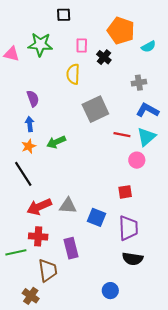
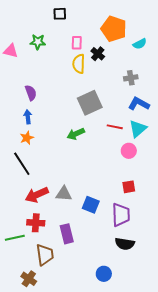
green star: (40, 44) -> (38, 42), size x0.7
yellow semicircle: (73, 74) -> (79, 64), moved
green arrow: (56, 142) -> (76, 134), moved
red square: (125, 192) -> (129, 187), moved

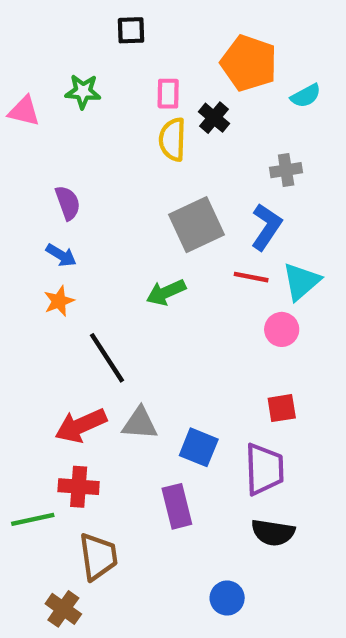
blue L-shape: (139, 104) -> (266, 227), moved, turned 95
blue arrow: (28, 117) -> (61, 255), turned 128
black line: (22, 164) -> (107, 358), moved
purple rectangle: (67, 234) -> (177, 506), moved

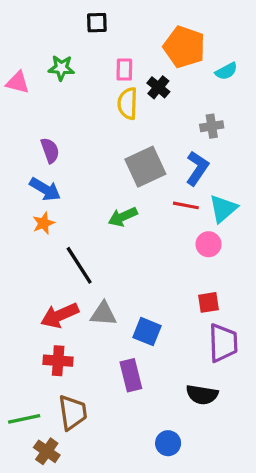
blue arrow: (61, 255) -> (45, 189), size x1.4
purple trapezoid: (264, 469) -> (223, 343), moved
green line: (33, 519) -> (24, 419), moved

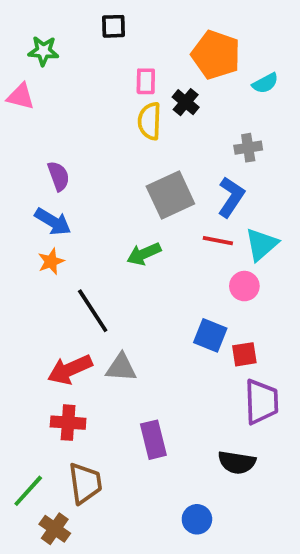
green star: (61, 68) -> (43, 51), moved
blue square: (147, 332) -> (210, 335), moved
green line: (24, 419) -> (28, 491), turned -36

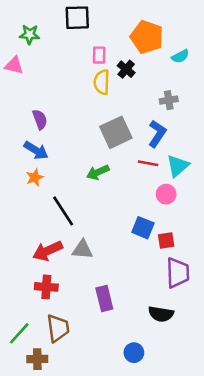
black square: (114, 26) -> (77, 18), size x1.5
brown cross: (55, 529) -> (37, 359), turned -36

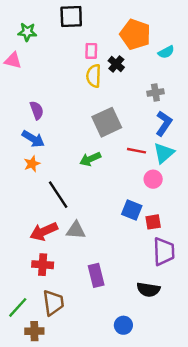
blue L-shape: (157, 134) -> (164, 123), moved

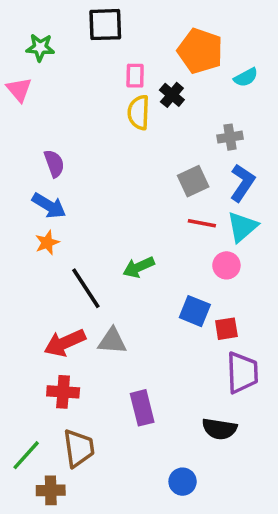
pink triangle: (13, 60) -> (19, 90), turned 36
gray square: (107, 122) -> (193, 181), moved, size x0.7
green arrow: (90, 159) -> (139, 267), moved

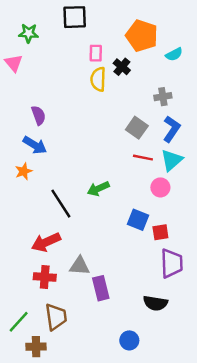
gray square: (193, 181) -> (137, 128), turned -30
orange star: (47, 243) -> (24, 171), moved
gray triangle: (112, 341) -> (80, 266), moved

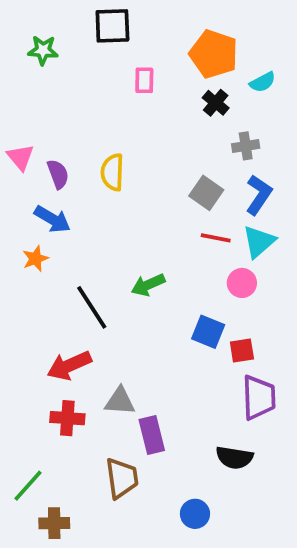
pink triangle: (14, 63) -> (20, 157), moved
black cross: (122, 67) -> (216, 103), moved
yellow semicircle: (98, 79) -> (112, 172), moved
brown trapezoid: (56, 317) -> (122, 478), moved

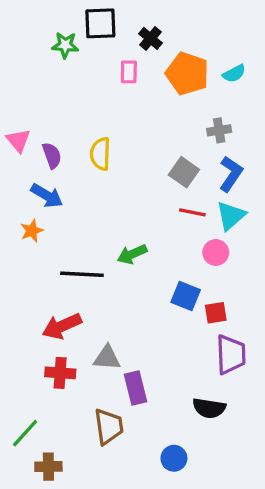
green star: (43, 50) -> (65, 45), moved
orange pentagon: (214, 54) -> (187, 74), moved
black cross: (216, 103) -> (151, 38), moved
black line: (92, 307) -> (82, 274), turned -54

